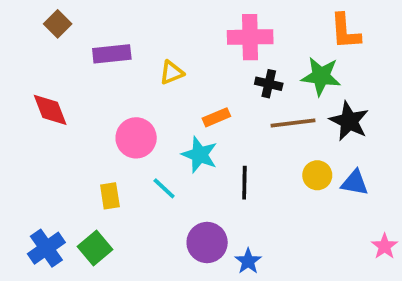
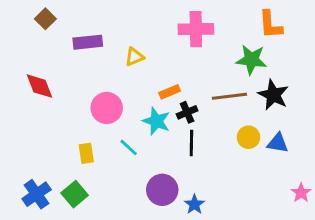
black cross: (269, 84) -> (187, 112), moved, turned -36

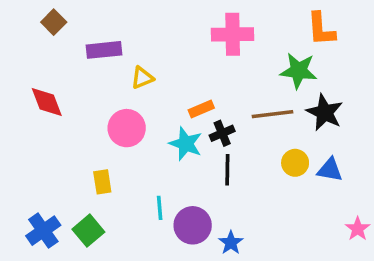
yellow triangle: (134, 57) -> (142, 78), moved
cyan line: (129, 147) -> (160, 208), moved, turned 42

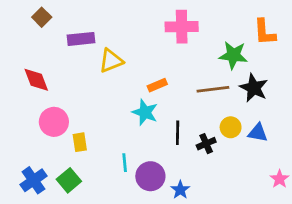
orange L-shape: (321, 29) -> (265, 32), moved
yellow triangle: (142, 78) -> (111, 61), size x1.4
pink circle: (127, 128) -> (54, 122), moved
black cross: (222, 133) -> (206, 144), moved

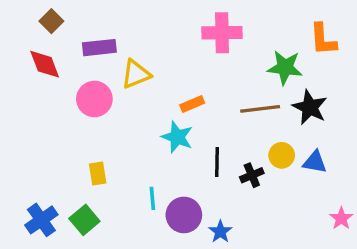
red diamond: (36, 80) -> (45, 64), moved
pink circle: (54, 122) -> (94, 99), moved

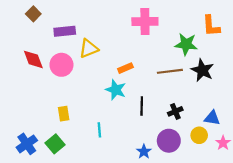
red diamond: (45, 64) -> (33, 59), moved
yellow circle: (282, 155) -> (199, 135), moved
blue triangle: (315, 162) -> (212, 118), moved
black cross: (252, 175) -> (175, 111), moved
purple circle: (184, 215) -> (169, 141), moved

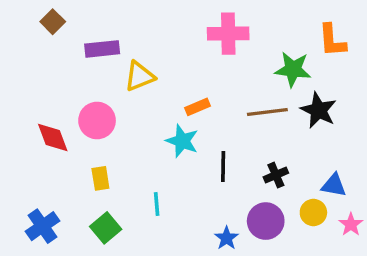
red diamond: (33, 59) -> (53, 138), moved
pink circle: (61, 65) -> (97, 121), moved
green square: (55, 144) -> (106, 228), moved

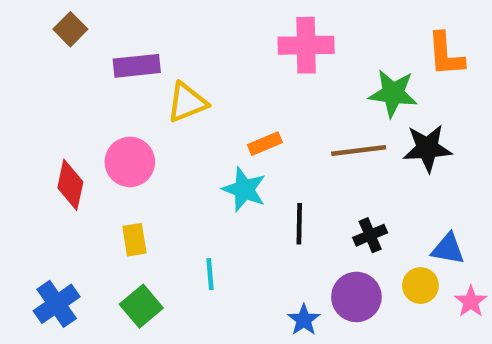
black star: (319, 110) -> (427, 148), turned -30
red diamond: (53, 138) -> (70, 185), turned 33

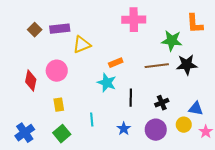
brown square: (70, 29) -> (35, 30), moved
blue star: (304, 320) -> (124, 129), moved

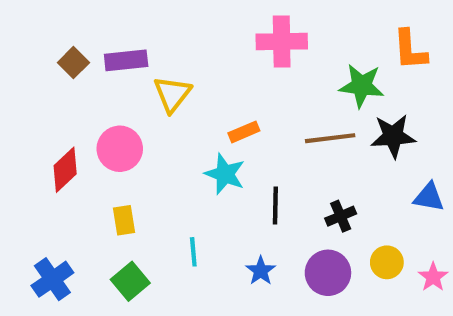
yellow triangle: (82, 45) -> (172, 94), turned -30
red diamond: (31, 81) -> (65, 170), turned 35
blue triangle: (196, 109) -> (429, 197), moved

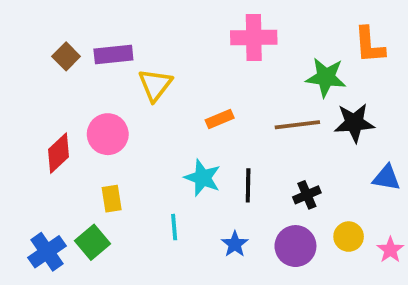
cyan star: (225, 174) -> (203, 178), moved
green square: (130, 281) -> (93, 242), moved

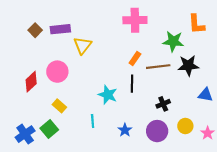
orange rectangle: (220, 119) -> (135, 58), moved, turned -32
black line: (248, 185) -> (132, 84), moved
yellow rectangle: (112, 199) -> (59, 106), turned -40

